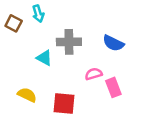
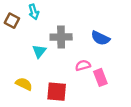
cyan triangle: (44, 58) -> (39, 51), turned 40

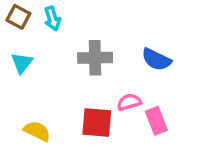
brown square: (12, 21) -> (18, 17), moved
cyan triangle: (39, 51) -> (22, 63), moved
red square: (57, 92) -> (97, 122), moved

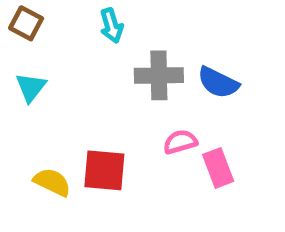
cyan arrow: (52, 19) -> (111, 26), moved
gray cross: (95, 58) -> (159, 75), moved
red square: (97, 122) -> (104, 170), moved

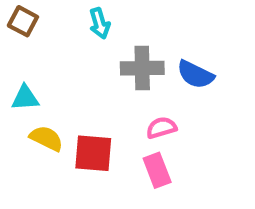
cyan triangle: (31, 87) -> (25, 98), moved, turned 48
pink rectangle: (218, 168) -> (157, 170), moved
yellow semicircle: (52, 182) -> (46, 138), moved

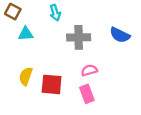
blue semicircle: (195, 74) -> (120, 35), moved
cyan triangle: (25, 98) -> (26, 34), moved
yellow semicircle: (46, 138) -> (26, 76), turned -96

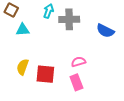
cyan arrow: (55, 13) -> (48, 11), turned -144
gray cross: (79, 37) -> (69, 19), moved

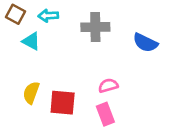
cyan arrow: (48, 11) -> (48, 16), moved, turned -112
cyan triangle: (23, 30) -> (31, 41), turned 32

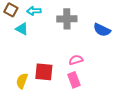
yellow semicircle: (31, 93) -> (22, 81), moved

